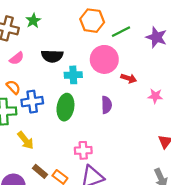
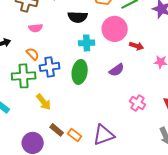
black semicircle: (52, 56) -> (78, 17), moved
pink semicircle: (17, 58) -> (36, 28), turned 32
purple semicircle: (107, 105) -> (117, 70), turned 56
pink cross: (83, 150) -> (138, 103), moved, turned 35

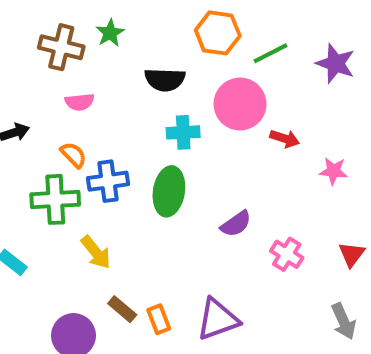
purple semicircle: (117, 70) -> (236, 224), moved
orange rectangle: (75, 135) -> (159, 319), turned 32

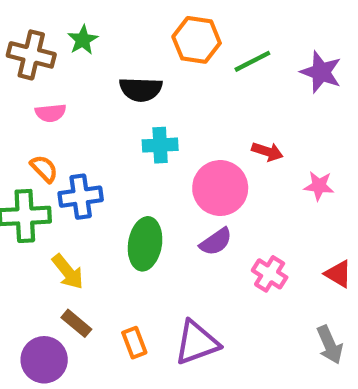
pink circle: (240, 104) -> (220, 188), moved
green ellipse: (169, 191) -> (145, 244), moved
red triangle: (352, 254) -> (338, 274), turned -36
brown rectangle: (122, 309) -> (76, 323), moved

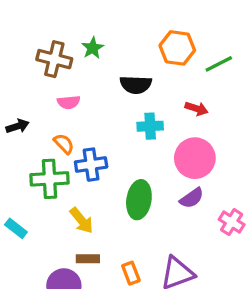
red arrow: (267, 152) -> (196, 109), moved
brown rectangle: (76, 323) -> (88, 259), turned -40

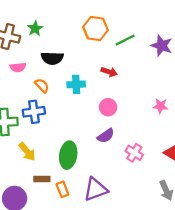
black semicircle: (136, 85) -> (52, 58), moved
orange semicircle: (64, 144) -> (42, 86), moved
pink circle: (195, 158) -> (108, 107), size x0.6
green ellipse: (139, 200) -> (68, 155), moved
brown rectangle: (88, 259) -> (42, 179), moved

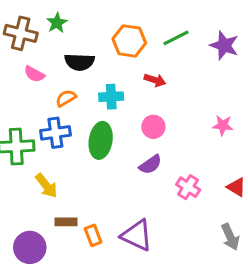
orange hexagon: (96, 29) -> (129, 41), moved
pink semicircle: (18, 67) -> (34, 74), turned 35
orange semicircle: (42, 86) -> (66, 98), turned -77
green ellipse: (68, 155) -> (101, 140), moved
purple triangle: (96, 189) -> (137, 235), turned 45

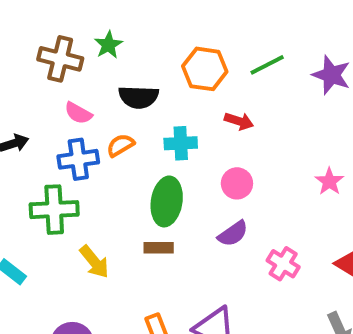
pink star: (223, 125) -> (329, 181), turned 30
blue cross: (55, 133) -> (78, 159), moved
brown rectangle: (66, 222) -> (159, 248), moved

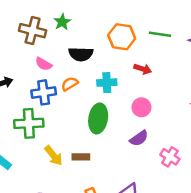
green line: (267, 65) -> (160, 34), turned 35
brown rectangle: (159, 248) -> (81, 157), moved

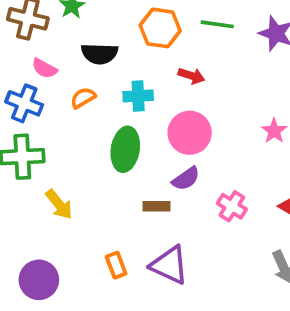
blue cross: (44, 92) -> (24, 103), moved, turned 30
pink circle: (141, 107) -> (190, 133), size x1.5
brown rectangle: (81, 157) -> (157, 206), moved

